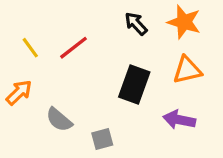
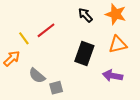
yellow line: (30, 48) -> (24, 38), moved
gray square: (102, 139) -> (56, 88), moved

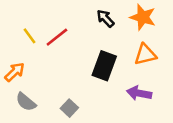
yellow line: (24, 38) -> (30, 36), moved
gray semicircle: (37, 76) -> (26, 102), moved
gray square: (56, 88) -> (69, 108), turned -32

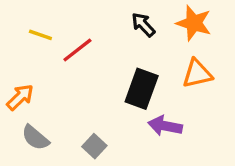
yellow line: (30, 36) -> (40, 35), moved, turned -35
purple arrow: (139, 93) -> (165, 126), moved

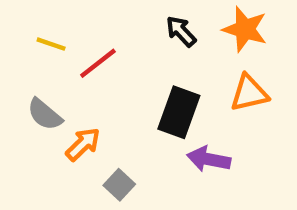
orange arrow: (20, 97) -> (83, 144), moved
gray semicircle: (35, 138) -> (45, 114), moved

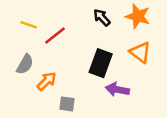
orange triangle: (249, 93) -> (140, 52), turned 50
gray semicircle: (45, 114) -> (25, 64), turned -100
gray square: (119, 185) -> (67, 104), turned -35

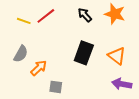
red line: (55, 35) -> (46, 16), moved
orange triangle: (140, 52) -> (117, 56), moved
purple arrow: (117, 90) -> (122, 84), moved

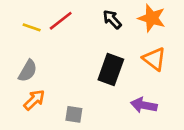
orange triangle: (117, 56) -> (154, 59), moved
orange arrow: (39, 68) -> (34, 100), moved
purple arrow: (122, 84) -> (144, 105), moved

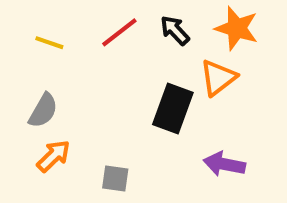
red line: (61, 21) -> (119, 32), moved
orange triangle: (154, 59) -> (218, 78), moved, turned 45

